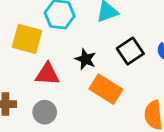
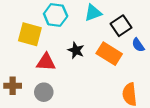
black square: (130, 51) -> (121, 26), moved
orange rectangle: (106, 89) -> (109, 54), moved

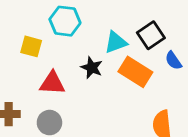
cyan triangle: (93, 13) -> (116, 42), moved
yellow square: (30, 34) -> (31, 46), size x0.7

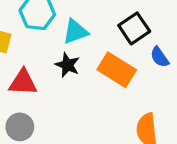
cyan triangle: (116, 42) -> (75, 32), moved

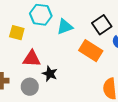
black star: (67, 65) -> (50, 74), moved

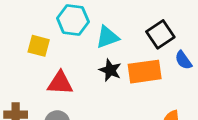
orange rectangle: (91, 51) -> (145, 72), turned -40
black star: (50, 74) -> (110, 70), moved

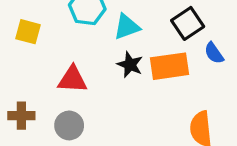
yellow square: (39, 46) -> (28, 32), moved

